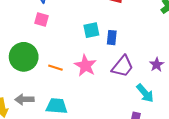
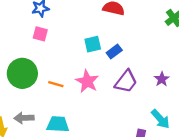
blue rectangle: (112, 38) -> (114, 52), turned 48
cyan arrow: (145, 93) -> (160, 119), moved

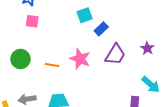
cyan square: (93, 44) -> (85, 15), moved
green circle: (22, 73) -> (20, 59), size x0.7

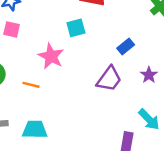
blue rectangle: (101, 29) -> (126, 47), moved
pink star: (80, 59) -> (51, 56), moved

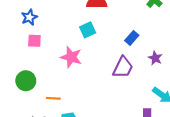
orange line: (31, 85) -> (53, 98), moved

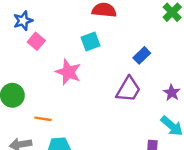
pink square: (34, 41) -> (36, 41), moved, turned 32
purple star: (155, 58) -> (172, 93), moved

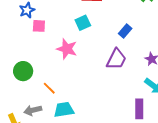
pink square: (36, 41) -> (39, 26), turned -32
orange line: (43, 119) -> (49, 88), turned 40

